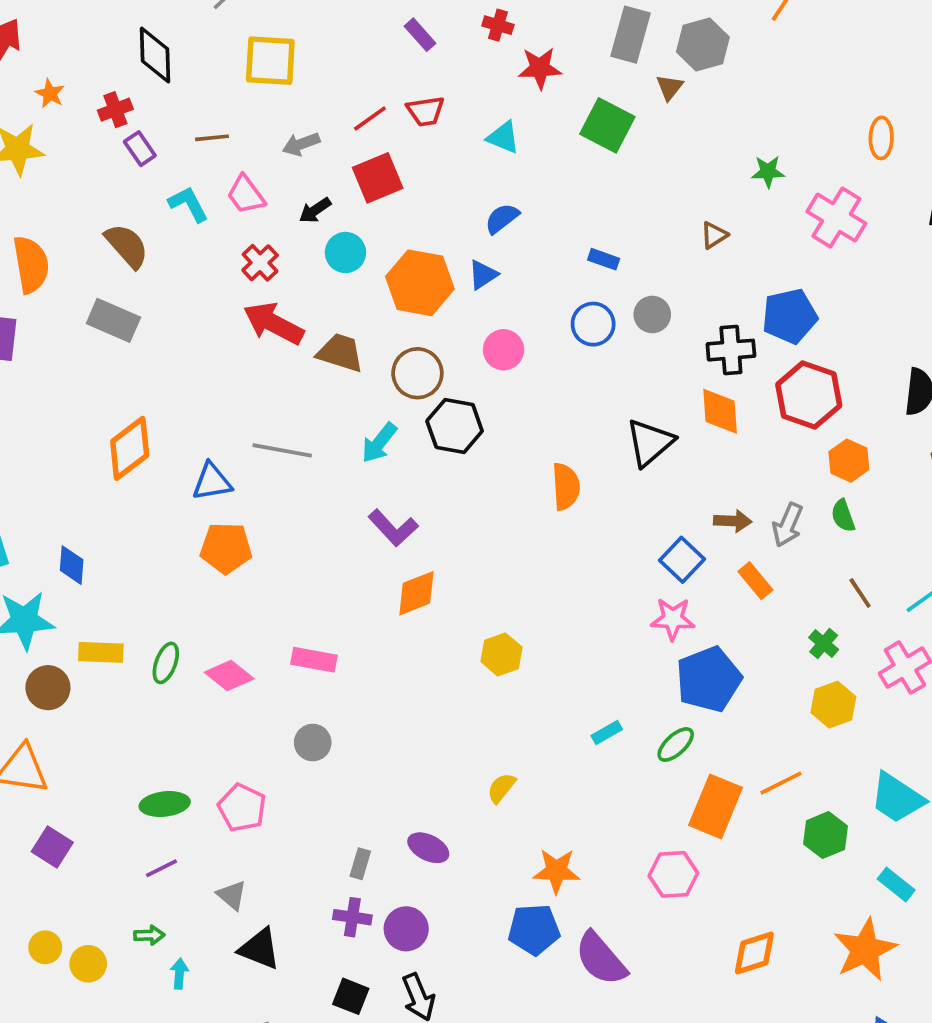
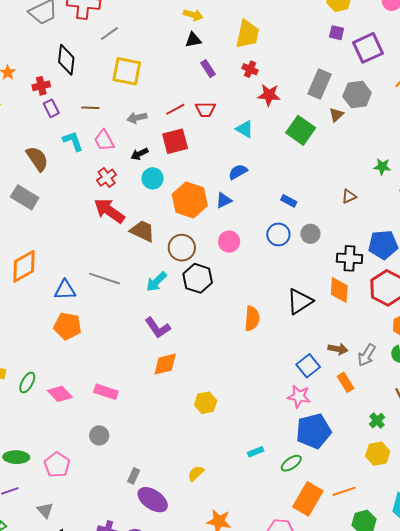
purple ellipse: (428, 848) -> (153, 500), size x1.4
gray rectangle: (360, 864) -> (134, 476), moved

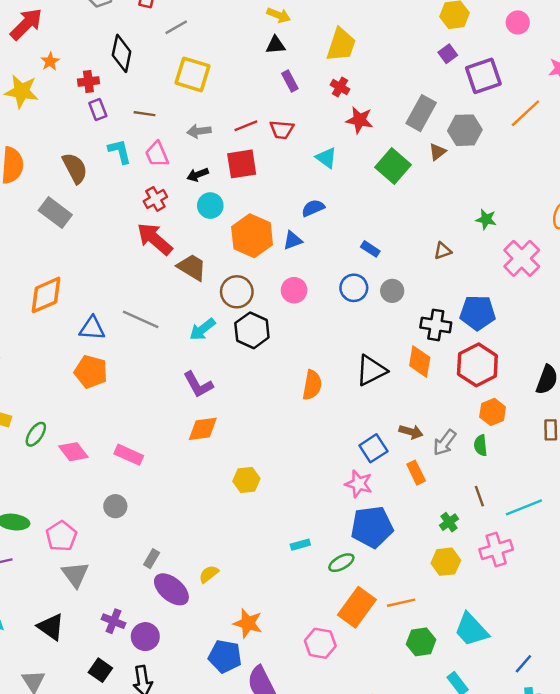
purple square: (337, 33) -> (448, 54), turned 35
yellow semicircle: (196, 473) -> (209, 574), moved
gray triangle: (45, 510) -> (75, 574), moved, size x1.4

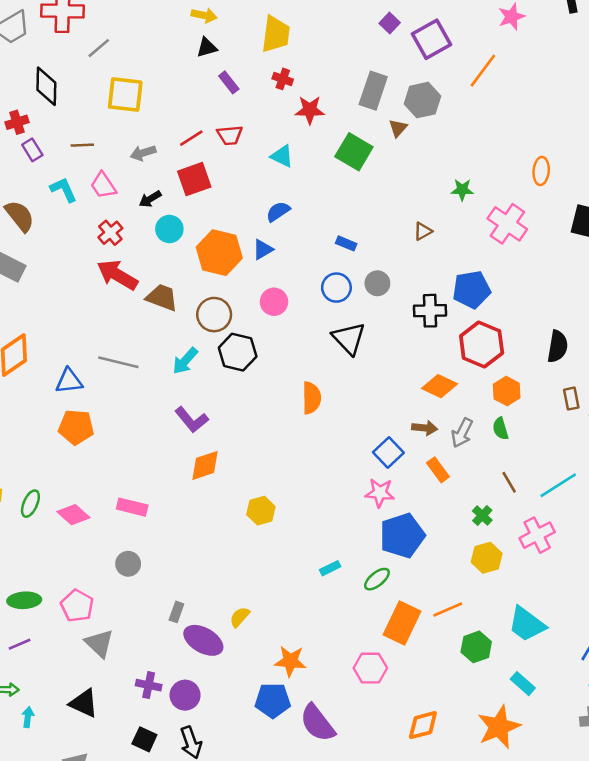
orange diamond: (420, 362) -> (440, 386), moved, turned -64
black triangle: (371, 370) -> (349, 338), moved, turned -36

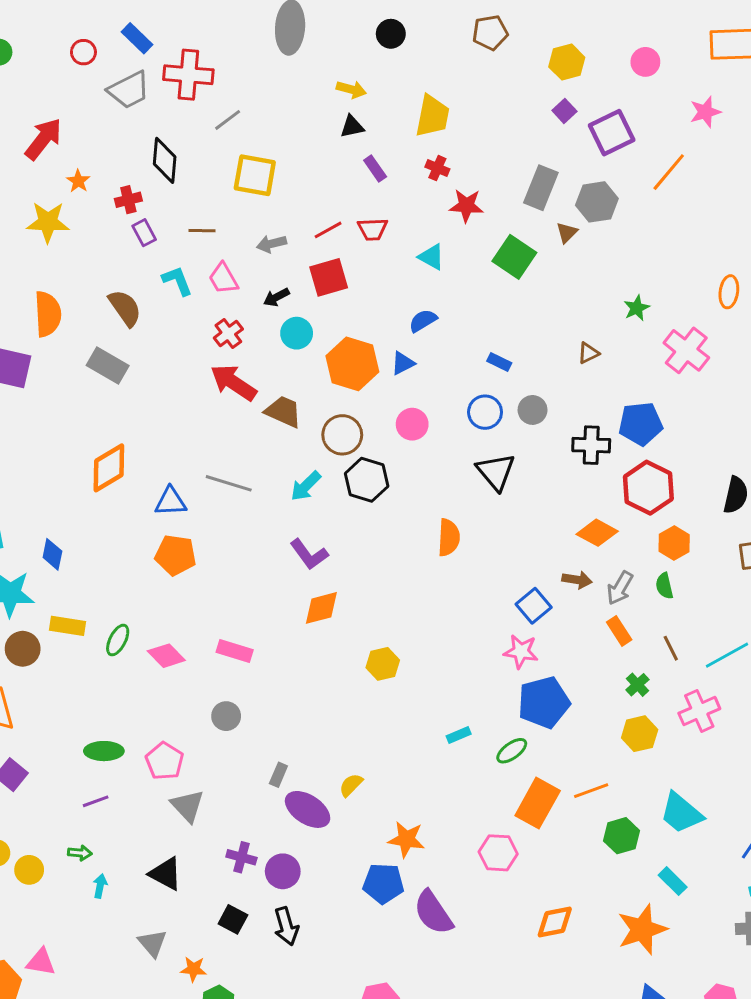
green star: (462, 190) -> (637, 308), turned -30
orange rectangle: (438, 470) -> (619, 631), moved

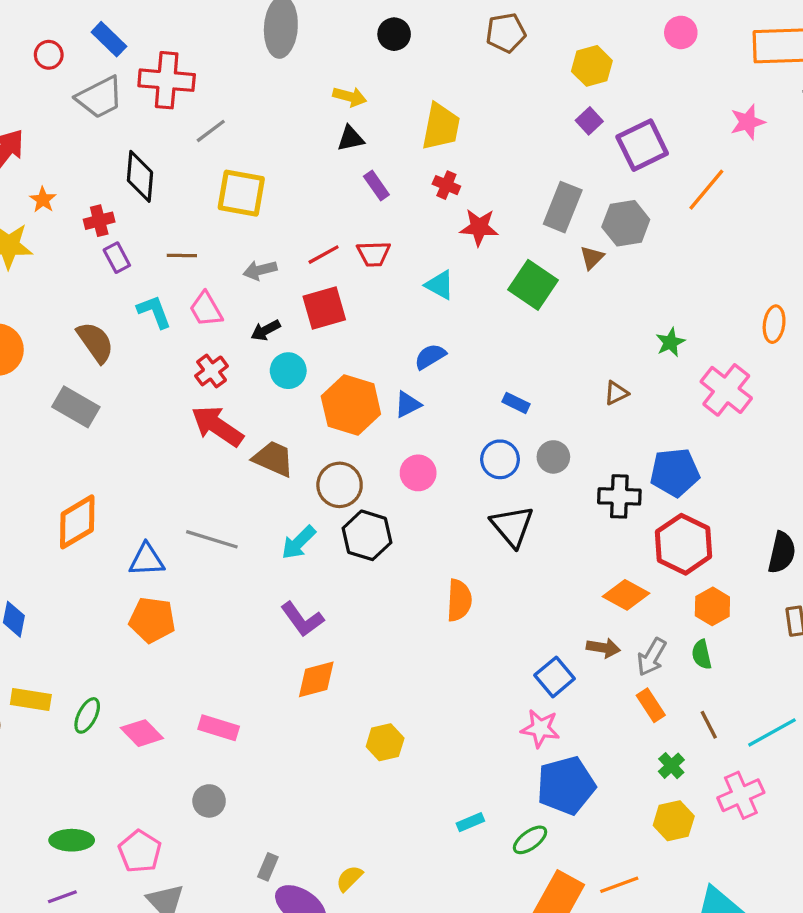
pink circle: (645, 62) -> (681, 32), moved

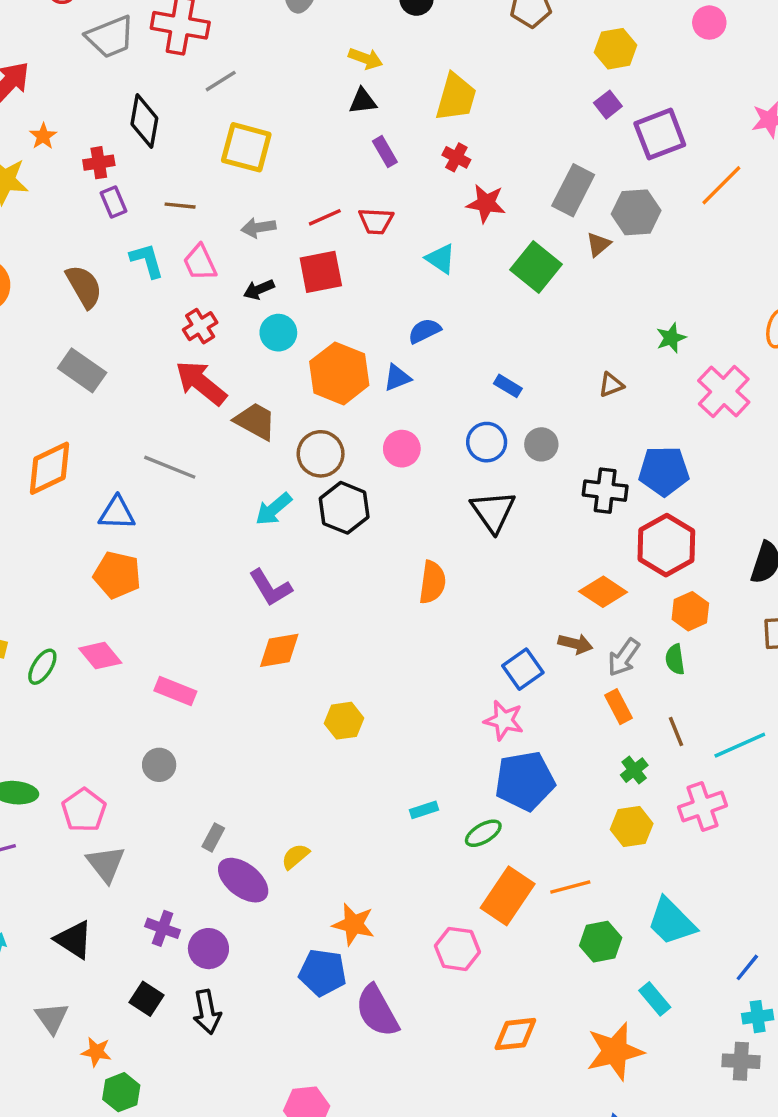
gray rectangle: (76, 407) -> (82, 370), moved
gray line: (212, 539) -> (170, 467), moved
pink diamond: (142, 733) -> (100, 656), moved

